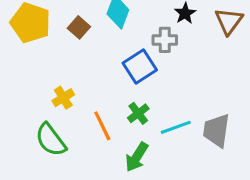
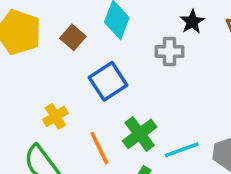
blue square: (140, 66) -> (108, 81), moved
green cross: (138, 113) -> (140, 134), size x1.4

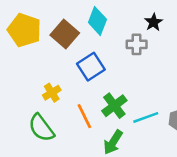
brown square: (73, 37) -> (65, 34), size x1.5

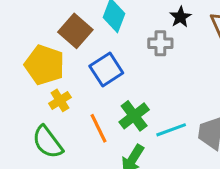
yellow pentagon: (24, 30) -> (44, 65), moved

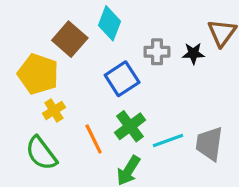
black star: (180, 17) -> (193, 53), moved, turned 30
blue square: (106, 70) -> (122, 79), moved

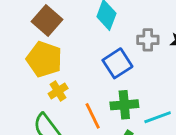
brown square: (70, 39) -> (47, 21), moved
green cross: (130, 126) -> (124, 105), turned 32

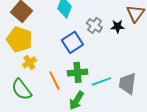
gray cross: (148, 40) -> (94, 25), turned 35

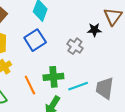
gray cross: (94, 25) -> (75, 46), moved
blue square: (72, 42) -> (35, 40), moved

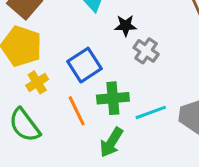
black star: (94, 30) -> (126, 26), moved
blue square: (35, 40) -> (84, 65), moved

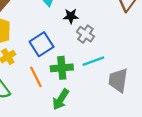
cyan line: (151, 112) -> (93, 61), moved

